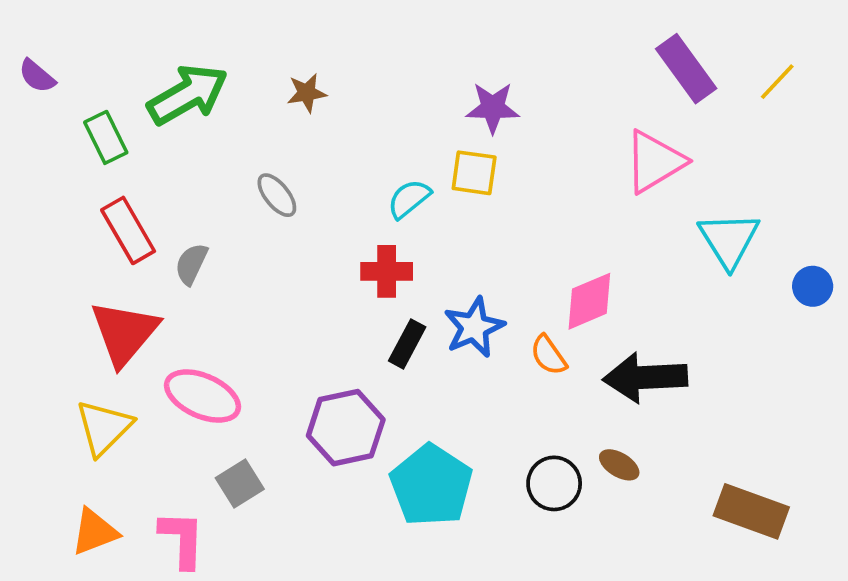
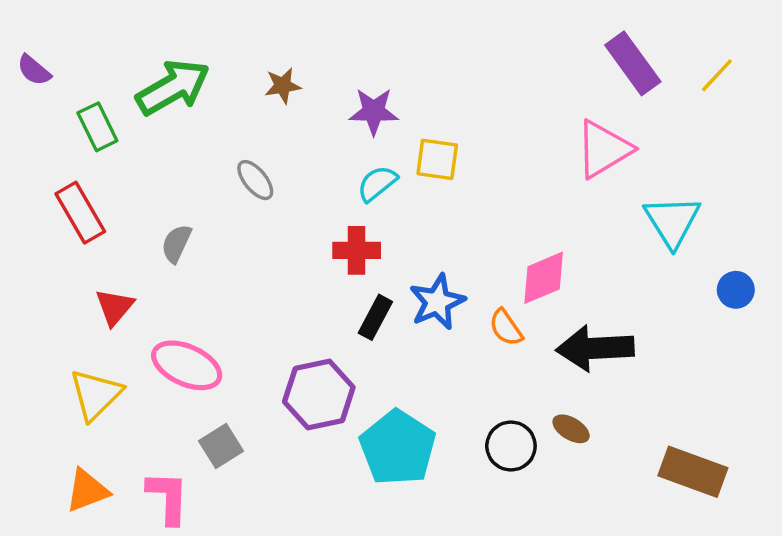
purple star: (493, 108) -> (374, 111), moved
red rectangle: (128, 230) -> (80, 213), moved
blue circle: (813, 286) -> (736, 290), moved
red triangle: (124, 333) -> (115, 307), size x0.6

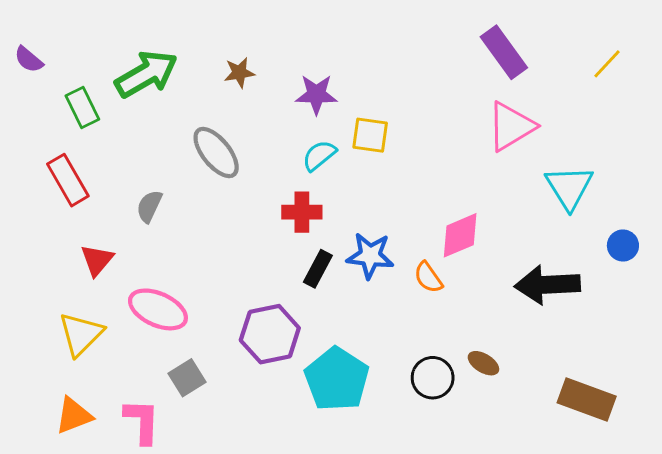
purple rectangle: (633, 63) -> (504, 52), moved
gray ellipse: (255, 180) -> (216, 152), size x1.5
blue star: (437, 302) -> (370, 256), turned 30
black arrow: (595, 348) -> (547, 285), moved

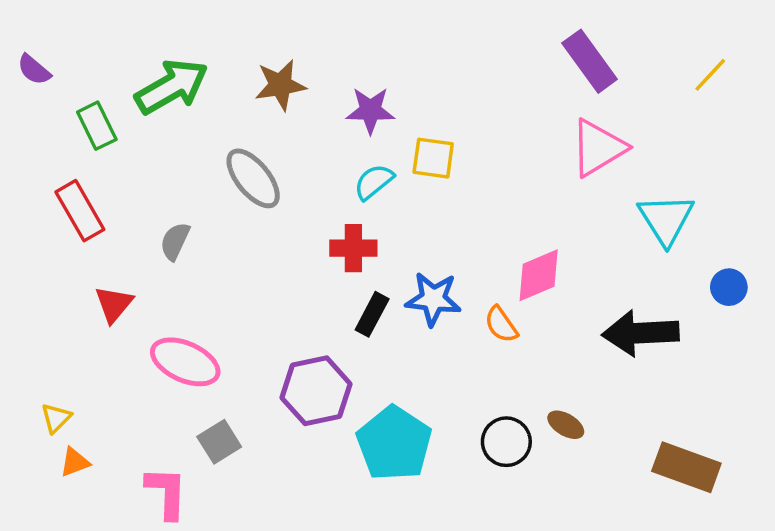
brown star: (239, 73) -> (280, 85), size x1.4
yellow triangle: (81, 334) -> (56, 418), moved, size x0.6
orange triangle: (74, 416) -> (75, 462), moved, size x0.7

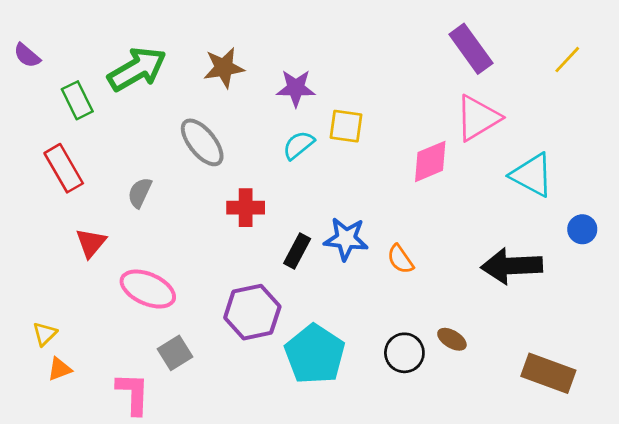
cyan triangle: (666, 219) -> (532, 175), turned -30
red cross: (353, 248) -> (246, 208), moved
pink diamond: (539, 275) -> (430, 161), moved

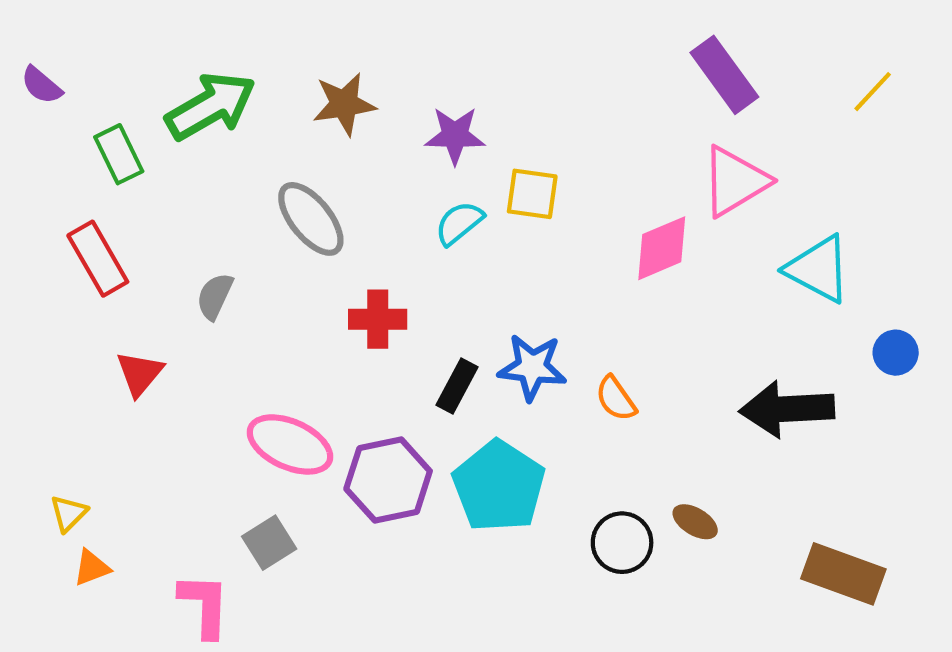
pink ellipse: (148, 289) -> (290, 444), moved
cyan pentagon: (315, 354) -> (499, 486), moved

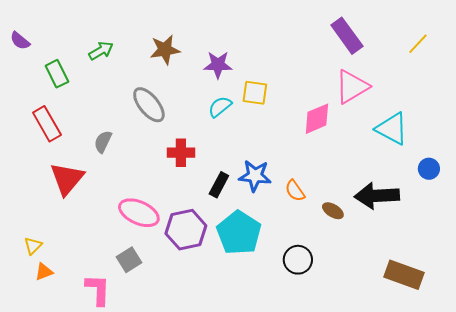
green arrow: (211, 106) -> (101, 51), size x0.6
red triangle: (140, 373) -> (67, 179), size x1.5
brown ellipse: (695, 522) -> (333, 211), moved

